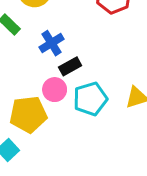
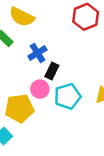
black rectangle: (70, 66) -> (52, 71), turned -35

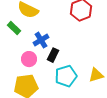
pink circle: (40, 89) -> (29, 59), moved

